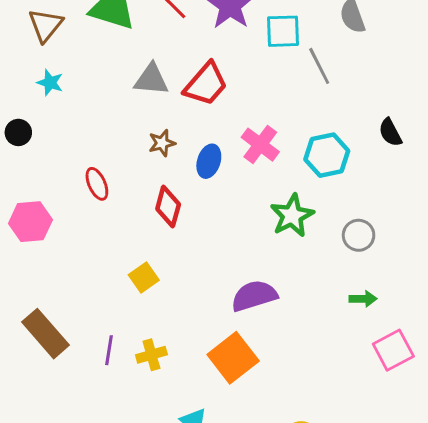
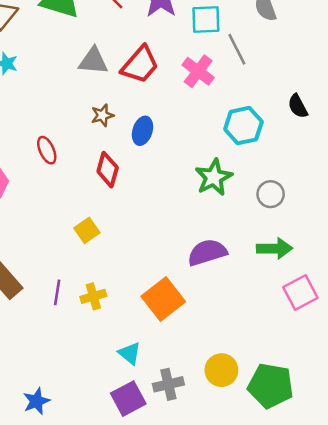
pink cross: (260, 145) -> (198, 71), moved
purple semicircle: (254, 296) -> (207, 252), moved
green arrow: (363, 299) -> (274, 248), size x1.5

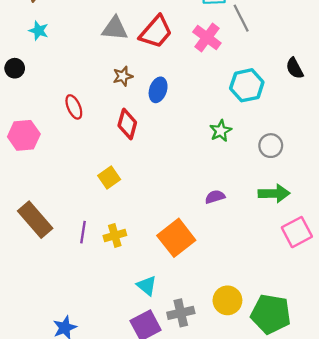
green star: (214, 177) -> (221, 131), size x0.7
purple semicircle: (207, 252) -> (215, 197), size x0.6

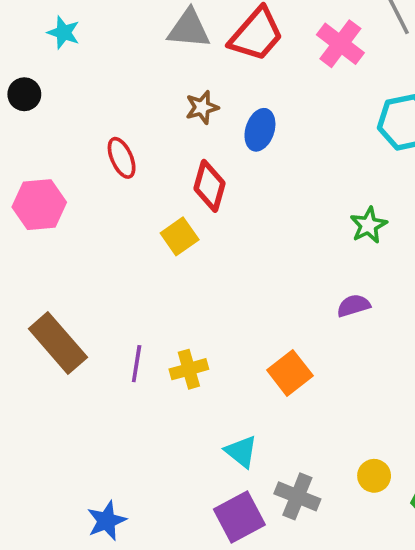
green star: (221, 131) -> (368, 225), moved
yellow square: (109, 177) -> (180, 236), moved
orange square: (176, 238) -> (290, 373), size x0.7
yellow circle: (227, 300) -> (374, 476), size x0.7
gray cross: (181, 313) -> (297, 496), turned 35

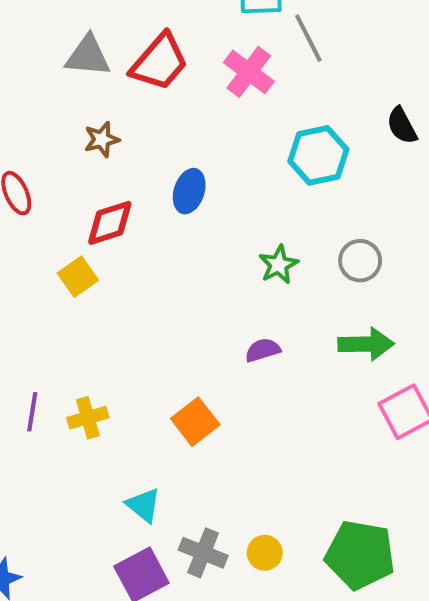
blue ellipse: (260, 130) -> (189, 191), moved
red diamond: (209, 186) -> (110, 223), turned 57
yellow circle: (374, 476) -> (265, 553), moved

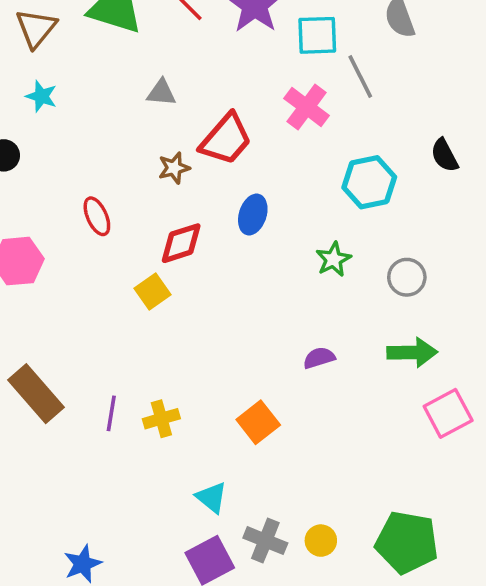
gray triangle: (88, 56) -> (161, 93), size x0.7
red trapezoid: (159, 62) -> (226, 139), moved
green star: (279, 265) -> (333, 259), moved

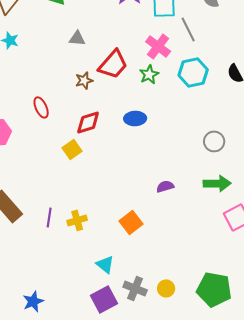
cyan hexagon: (369, 182) -> (193, 72), moved
blue ellipse: (253, 214) -> (135, 118), moved, turned 70
green star: (333, 259) -> (149, 74), moved

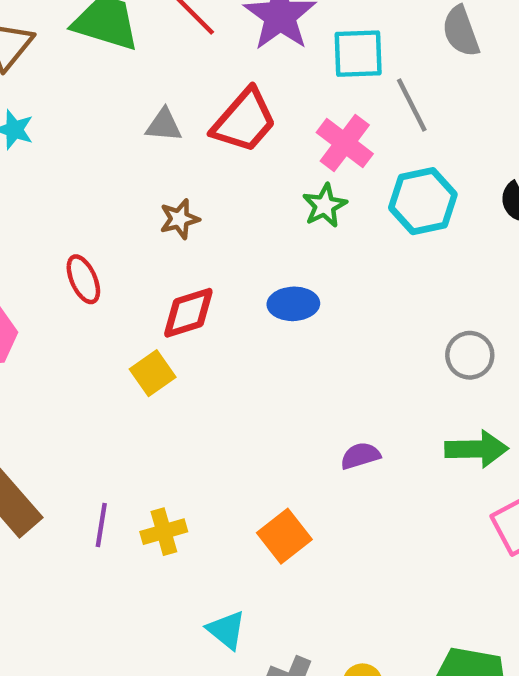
red trapezoid: (113, 64) -> (244, 121), moved

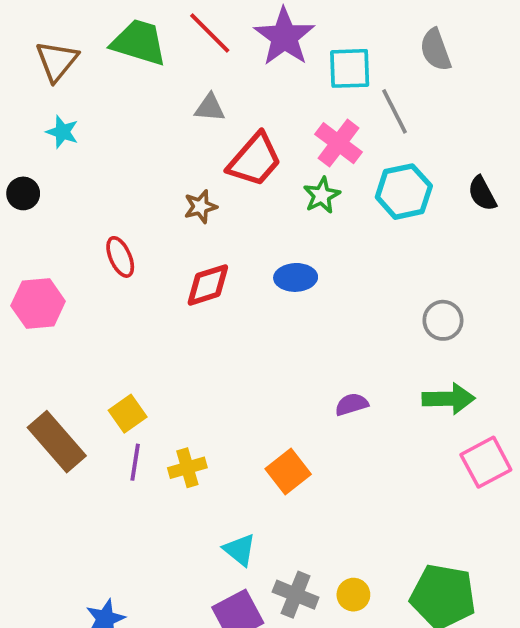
red trapezoid: (244, 121) -> (255, 160), moved
gray triangle: (164, 125) -> (210, 108), moved
yellow square: (153, 373) -> (128, 414), moved

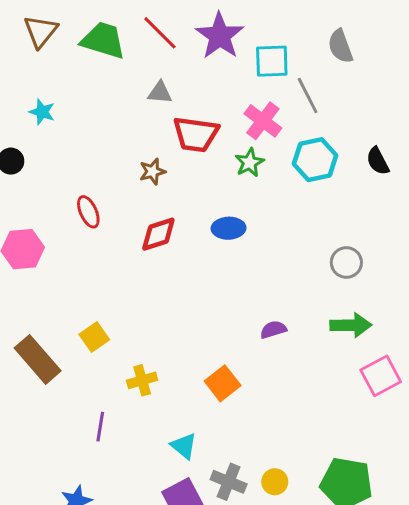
brown triangle: (57, 61) -> (41, 31), moved
red trapezoid: (255, 160) -> (196, 134), turned 57
purple line: (135, 462) -> (100, 427), moved

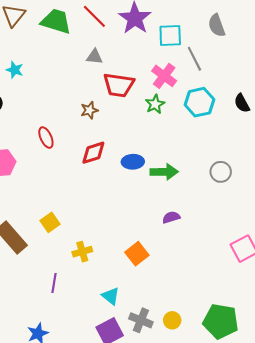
blue ellipse: (229, 228) -> (133, 162), moved
green arrow: (351, 325) -> (164, 172), moved

